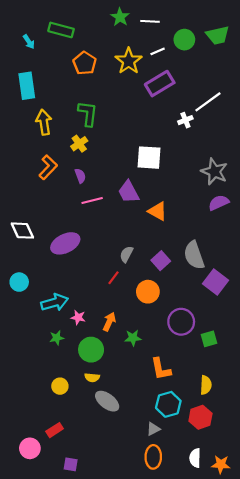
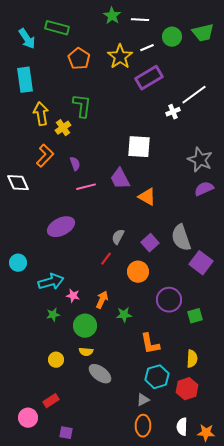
cyan arrow: (29, 42) -> (27, 39), size x1.5
yellow cross: (79, 144) -> (63, 128), moved
white diamond: (22, 231) -> (18, 183), moved

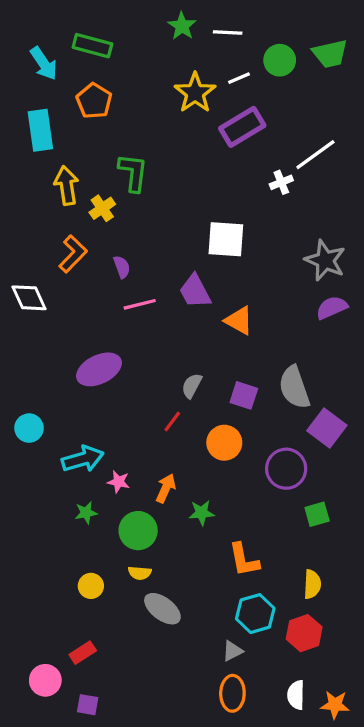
orange pentagon: (79, 59) -> (94, 101), moved
purple square: (150, 243) -> (244, 395), turned -30
purple circle: (169, 300) -> (286, 469), moved
purple square: (66, 433) -> (88, 705), moved

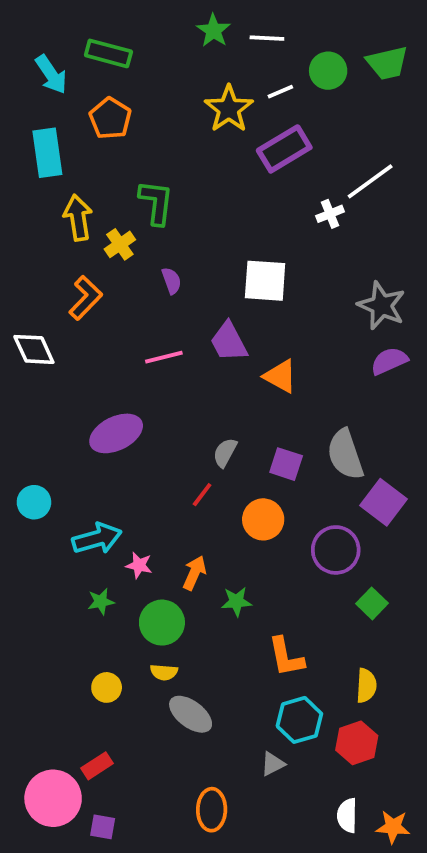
purple semicircle: (122, 267) -> (171, 281), moved
green square: (317, 514) -> (372, 603), turned -30
pink circle: (45, 680) -> (53, 798), size x1.5
orange ellipse: (232, 693) -> (212, 810), moved

